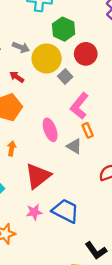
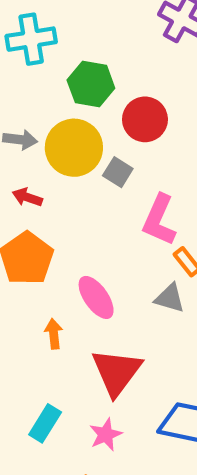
pink ellipse: (50, 130) -> (96, 297), moved
pink star: (34, 212) -> (106, 435), moved

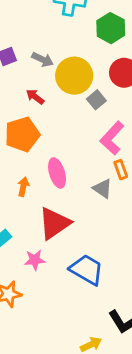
green hexagon: (91, 84) -> (111, 28), moved

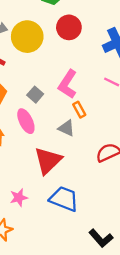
gray square: (96, 100) -> (35, 95), moved
red triangle: (54, 223) -> (48, 161), moved

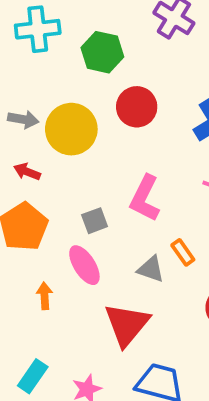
gray square: (35, 95) -> (95, 221), turned 35
orange rectangle: (79, 110) -> (183, 252), moved

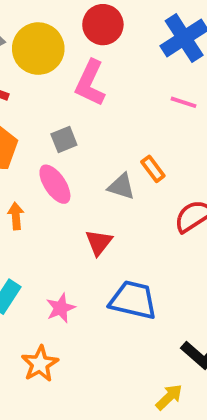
pink L-shape: (145, 198) -> (90, 83), moved
red triangle: (127, 324) -> (99, 242), size x0.6

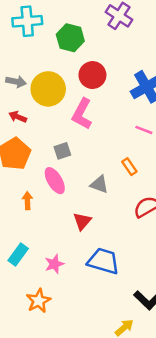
orange rectangle: (153, 169) -> (129, 167), moved

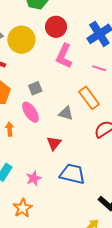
pink L-shape: (82, 114) -> (64, 56), moved
orange rectangle: (129, 167) -> (89, 98), size x1.6

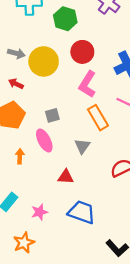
orange rectangle: (89, 98) -> (98, 118), moved
gray triangle: (66, 113) -> (82, 146), turned 42
red triangle: (54, 143) -> (66, 177), turned 49

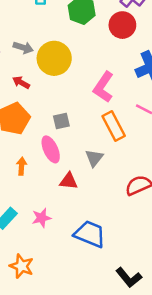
red circle: (82, 52) -> (122, 25), moved
red triangle: (66, 177) -> (69, 181), moved
pink star: (39, 212) -> (42, 218), moved
orange star: (24, 243) -> (22, 266), turned -30

